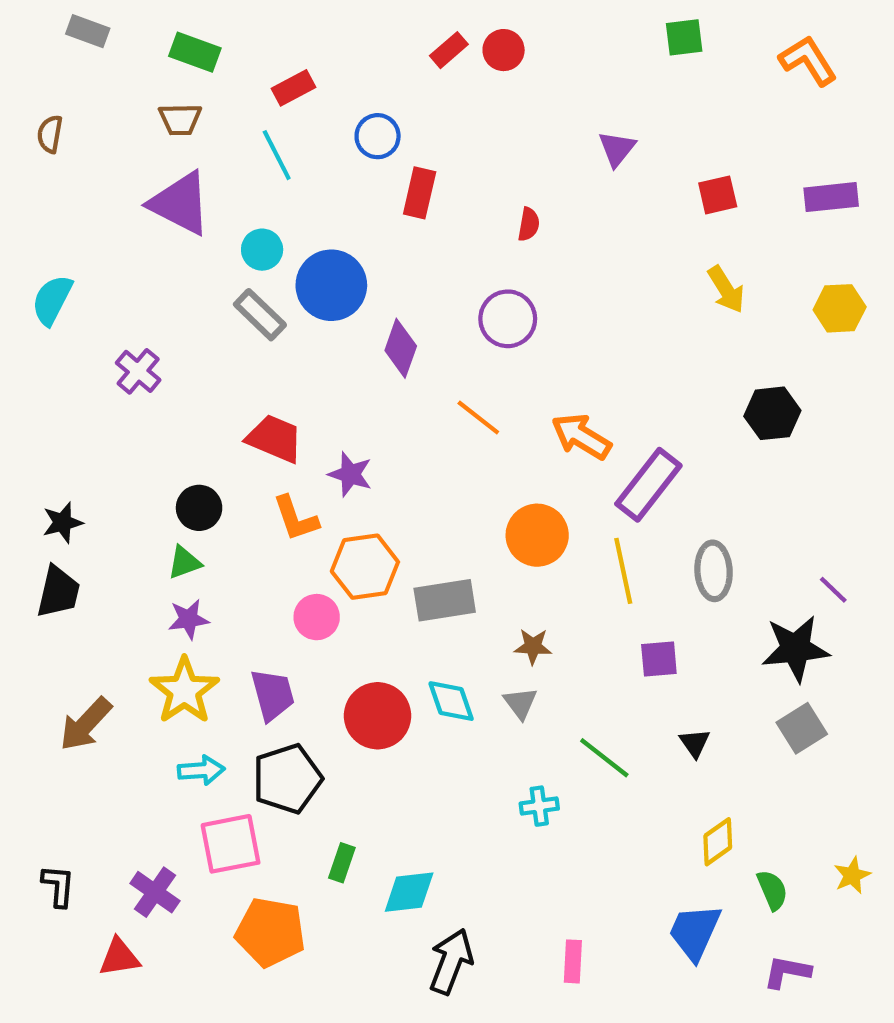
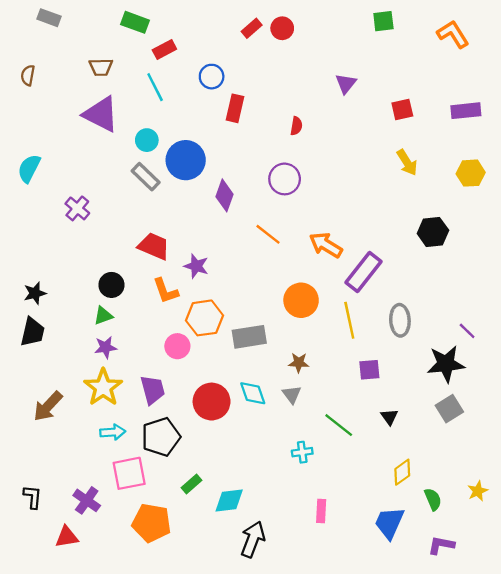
green rectangle: (195, 52) -> (135, 22), moved
green rectangle: (342, 863) -> (192, 484), turned 30
pink rectangle: (573, 961) -> (321, 511), moved

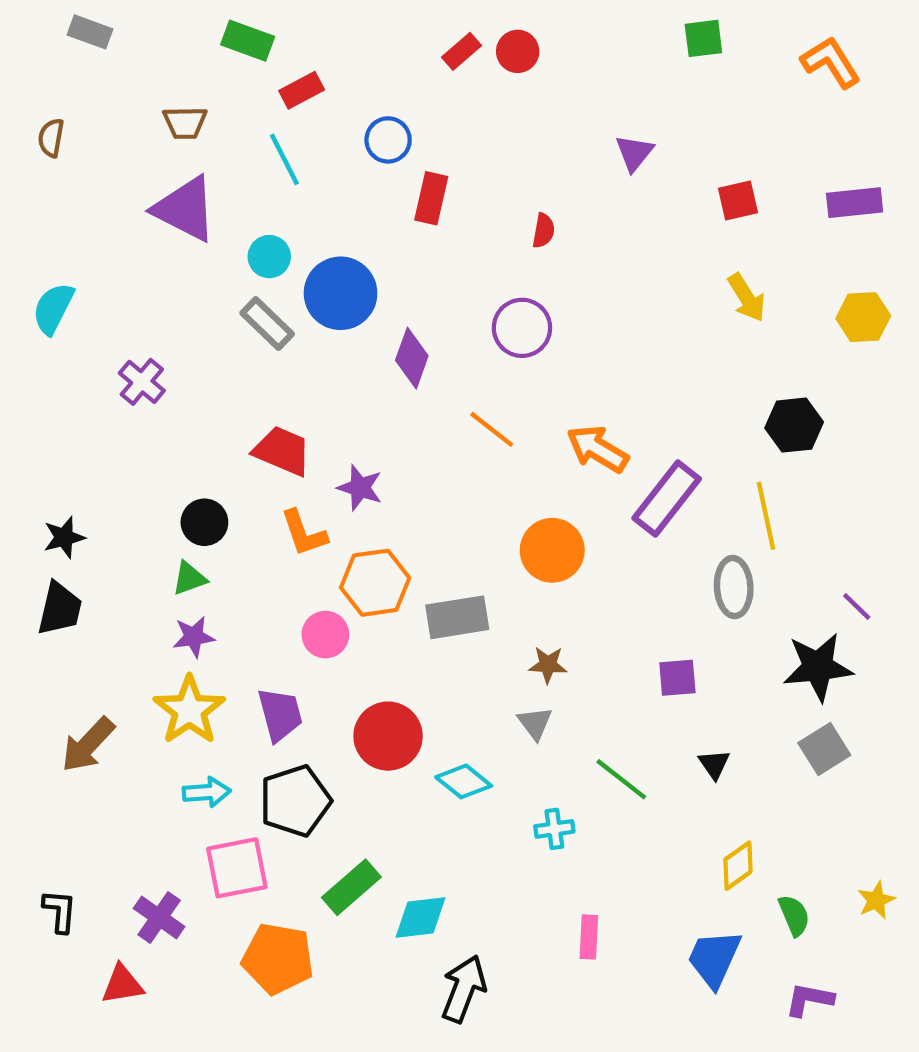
yellow line: (349, 320) -> (766, 516), moved
cyan diamond: (253, 393) -> (464, 781), moved, turned -32
green rectangle: (192, 484) -> (351, 887), size x1.5

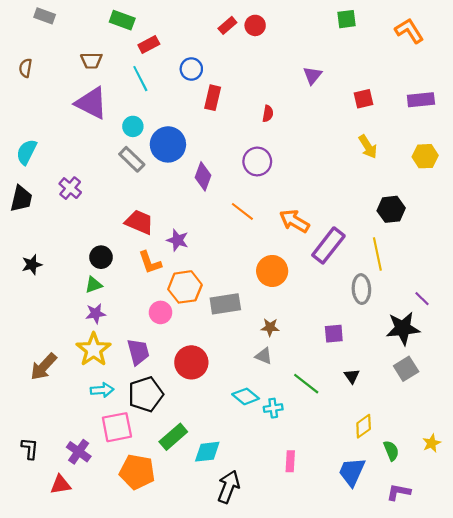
black trapezoid: (60, 609) -> (21, 199), moved
gray triangle: (535, 723) -> (264, 356), turned -30
cyan diamond: (464, 781) -> (246, 396), moved

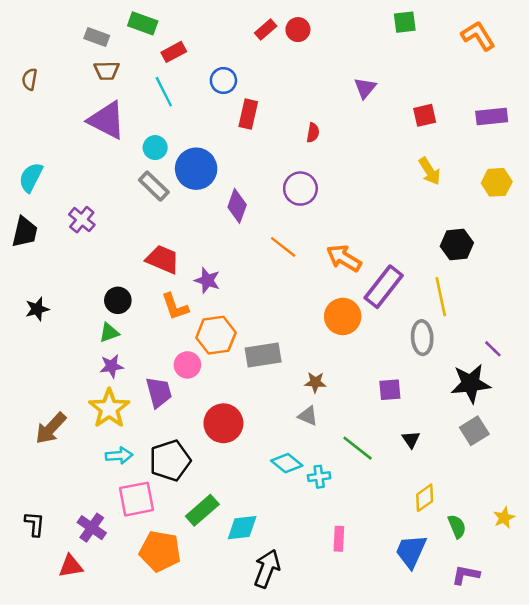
gray rectangle: (45, 16) -> (97, 37), moved
orange circle: (272, 271) -> (343, 316), moved
purple trapezoid: (138, 352) -> (159, 392), moved

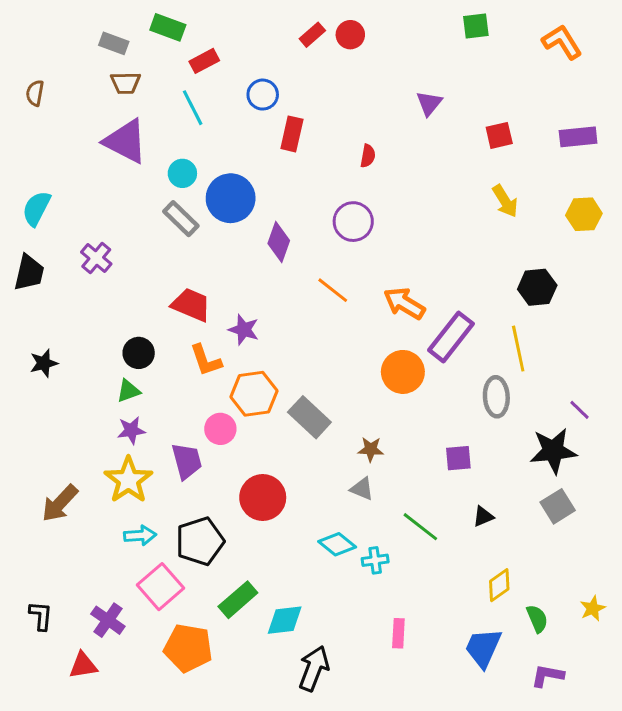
gray rectangle: (263, 355) -> (309, 417), turned 52
black triangle: (411, 439) -> (483, 516), turned 42
pink square: (136, 499) -> (161, 587), turned -30

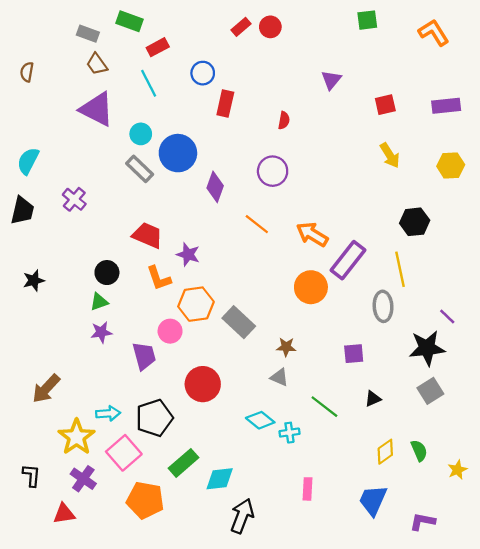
brown trapezoid: (125, 83) -> (97, 64), turned 55
yellow star: (128, 480) -> (77, 437), moved
green semicircle: (537, 619) -> (419, 451), moved

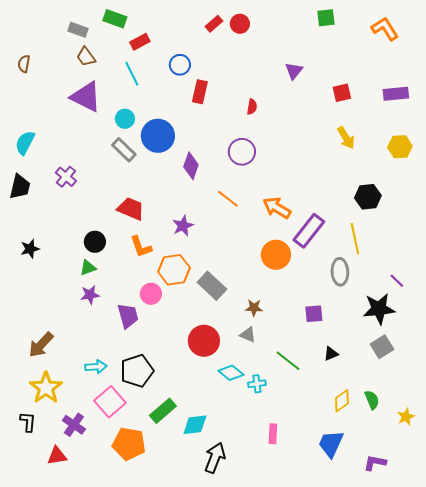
purple star: (188, 255) -> (183, 226), moved, turned 30
red circle: (203, 384) -> (204, 341), moved
yellow star: (77, 437) -> (46, 388), moved

